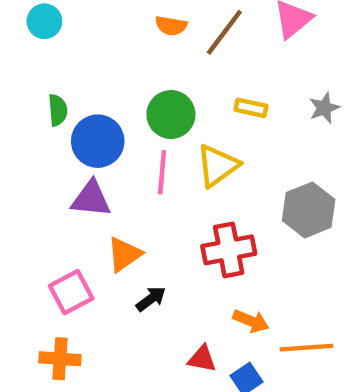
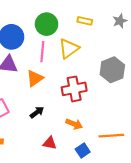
orange triangle: (124, 254) -> (35, 78), moved
orange arrow: (251, 321) -> (74, 124), moved
red triangle: (202, 359) -> (50, 143), moved

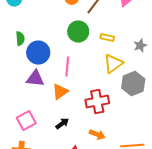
gray star: (120, 21) -> (140, 46), moved
green circle: (47, 24) -> (78, 32), moved
yellow triangle: (69, 49) -> (113, 64), moved

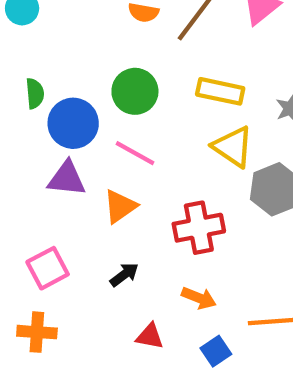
green circle: (78, 32) -> (135, 91), moved
yellow rectangle: (107, 38) -> (220, 91), size x1.5
yellow triangle: (113, 64) -> (233, 147), turned -50
pink line: (67, 67) -> (135, 153), turned -66

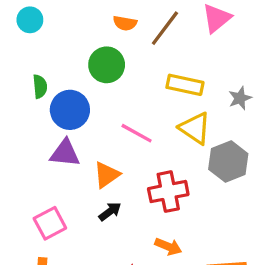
green circle: (135, 91) -> (107, 65), moved
pink line: (135, 153) -> (137, 133), moved
black arrow: (124, 275) -> (110, 212), moved

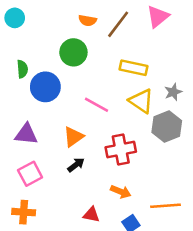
gray star: (240, 98) -> (173, 92), moved
purple triangle: (65, 153) -> (26, 134), moved

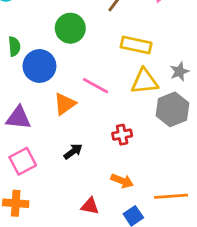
yellow triangle: (141, 101) -> (144, 81), turned -40
orange triangle: (73, 137) -> (65, 104), moved
red cross: (121, 149) -> (122, 135), size x0.6

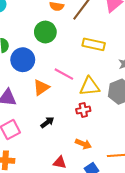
yellow triangle: (144, 81) -> (89, 86), moved

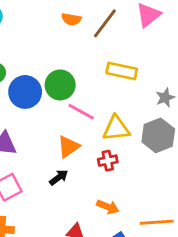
green circle: (45, 32) -> (60, 85), moved
orange triangle: (41, 87) -> (69, 147), moved

